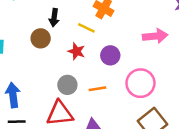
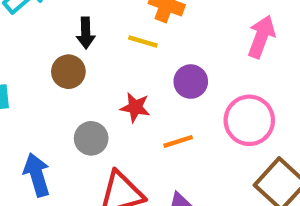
pink arrow: (155, 36) -> (261, 37), turned -55
red star: (76, 51) -> (135, 107), moved
gray circle: (67, 85) -> (91, 138), moved

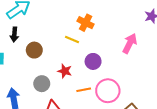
black arrow: (86, 33) -> (14, 34), moved
pink circle: (249, 120) -> (108, 91), moved

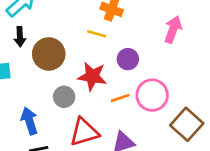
brown circle: (34, 50) -> (49, 54), size x1.5
red star: (65, 71) -> (92, 76), size x1.5

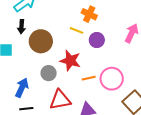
purple circle: (128, 59) -> (97, 40), moved
blue arrow: (29, 121) -> (22, 88), turned 36

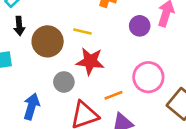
yellow line: (77, 30) -> (82, 31), moved
purple circle: (97, 40) -> (140, 26), moved
orange line: (89, 78) -> (114, 95), moved

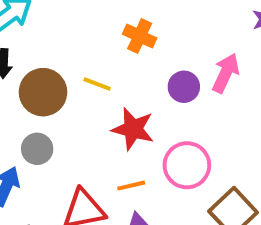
red star: (90, 61) -> (133, 129), moved
gray circle: (64, 82) -> (37, 149), moved

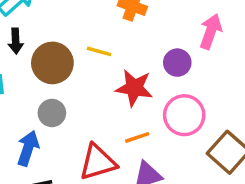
purple circle: (184, 87) -> (177, 63), moved

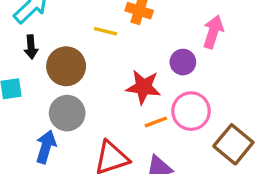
yellow line: (99, 51) -> (106, 31), moved
gray circle: (52, 113) -> (67, 113), size x1.4
orange line: (137, 137) -> (156, 122), moved

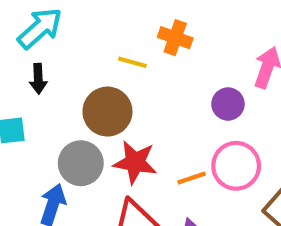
brown circle: (66, 66) -> (107, 112), moved
red star: (143, 87) -> (135, 162), moved

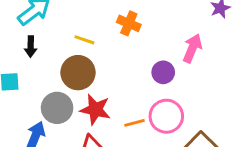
yellow line: (132, 62) -> (84, 40), moved

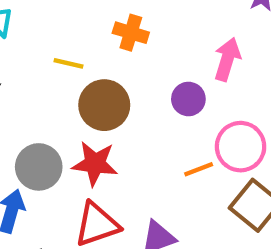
brown circle: (78, 73) -> (104, 105), moved
pink circle: (166, 116) -> (241, 147), moved
orange line: (134, 123) -> (199, 169), moved

